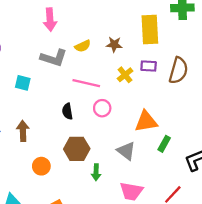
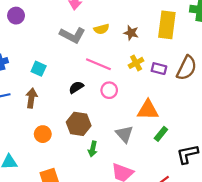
purple rectangle: (149, 66) -> (159, 69), moved
cyan square: (23, 83) -> (39, 69), moved
black semicircle: (67, 111) -> (76, 87), turned 56

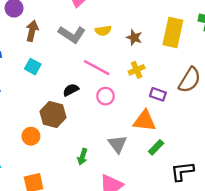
purple rectangle: (159, 69) -> (158, 94), moved
brown arrow: (31, 98) -> (32, 31), moved
brown hexagon: (79, 124) -> (53, 115), moved

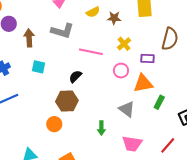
yellow semicircle: (103, 31) -> (93, 12), moved
pink circle: (105, 96) -> (121, 71), moved

